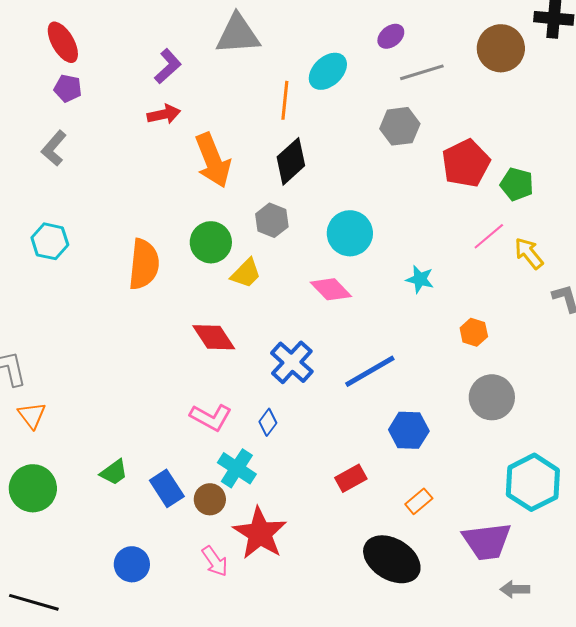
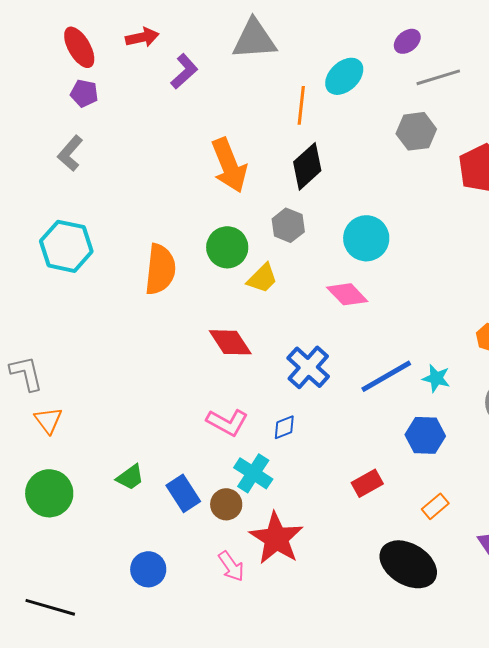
red arrow: (164, 114) -> (142, 37), moved
cyan hexagon: (50, 241) -> (66, 246), size x1.4
cyan star: (420, 279) -> (436, 378), moved
blue diamond: (268, 422) -> (284, 427), turned 32

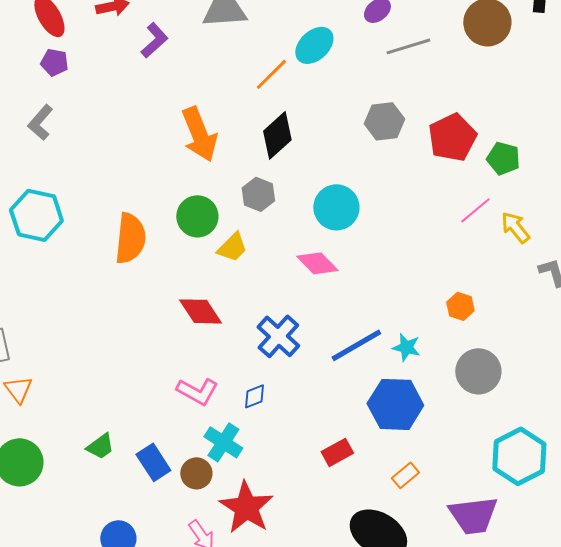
orange line: (301, 105) -> (271, 74), turned 39
gray hexagon: (416, 131) -> (384, 121), moved
blue hexagon: (425, 435) -> (395, 404), size x1.4

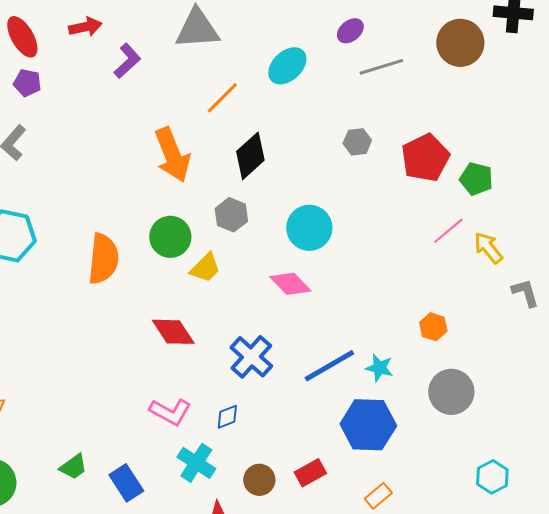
orange line: (271, 74) -> (222, 98), moved
gray hexagon: (384, 121) -> (357, 142), size x0.7
cyan hexagon: (519, 456) -> (492, 477), size x0.6
brown circle: (196, 473) -> (259, 480), moved

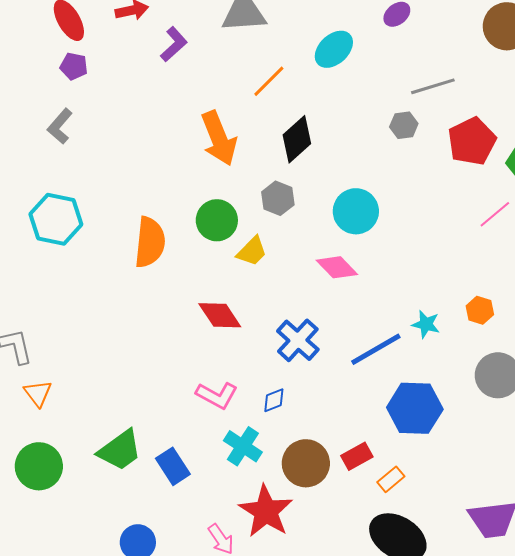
gray line: (381, 67) -> (433, 86), moved
cyan star: (379, 368) -> (426, 324), moved
green trapezoid: (73, 467) -> (120, 450), size x1.6
brown circle: (259, 480) -> (306, 463), size x1.5
orange rectangle: (378, 496) -> (391, 479), moved

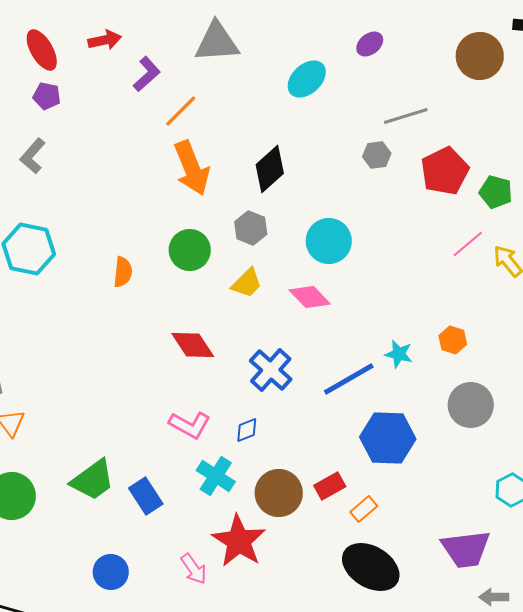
orange line: (269, 81) -> (181, 111), moved
orange semicircle: (150, 242) -> (123, 272), size x0.6
yellow trapezoid: (252, 251) -> (247, 283), moved

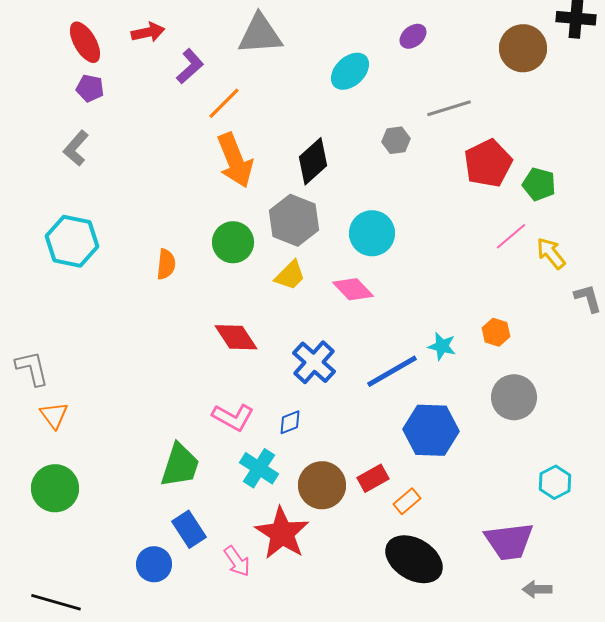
gray hexagon: (377, 155) -> (396, 140), moved
gray hexagon: (251, 228) -> (294, 220), size x1.5
green trapezoid: (93, 480) -> (180, 465), moved, turned -36
blue rectangle: (146, 496) -> (189, 529), moved

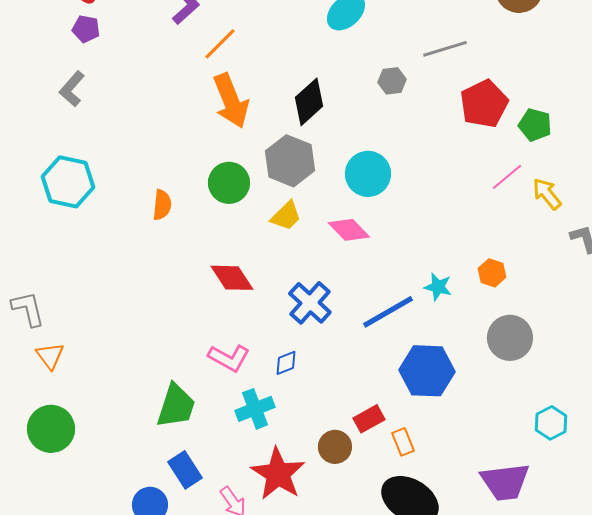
cyan cross: (259, 468) -> (255, 409), turned 36
brown circle: (322, 485) -> (335, 447), moved, size x0.7
orange rectangle: (407, 501) -> (403, 442), turned -72

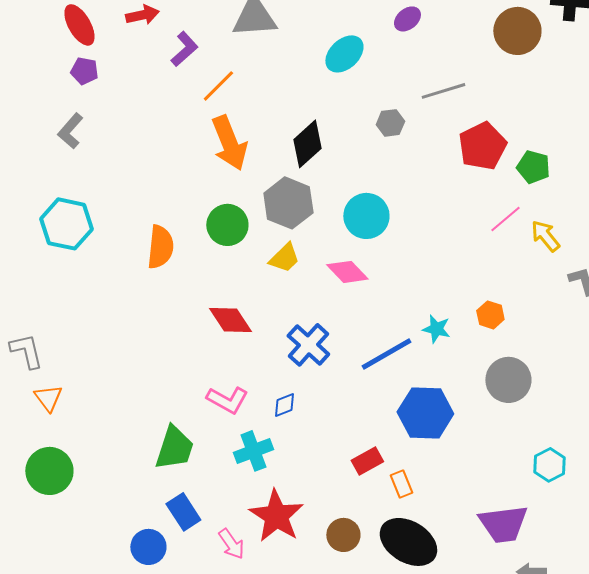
orange semicircle: (162, 205) -> (160, 247), size x1.4
brown circle: (335, 447) -> (343, 535), moved

